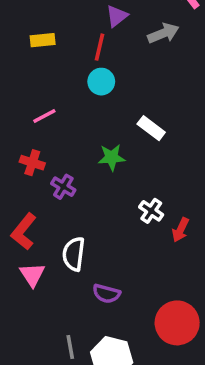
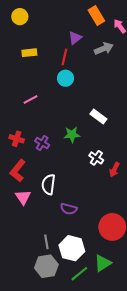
white rectangle: (151, 128) -> (98, 116), moved
green star: (112, 157) -> (72, 135), moved
red cross: (32, 163) -> (17, 139), moved

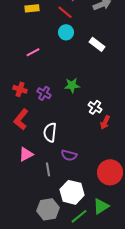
red line: (64, 57) -> (65, 12), turned -63
white rectangle: (98, 116) -> (97, 44), moved
red arrow: (114, 170) -> (105, 122), moved
pink triangle: (23, 197) -> (26, 154), moved, turned 35
gray line: (46, 242) -> (48, 169), moved

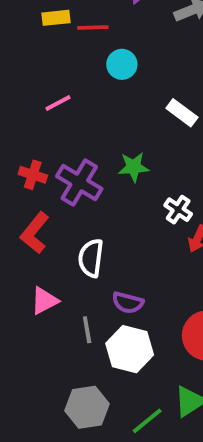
red line: (65, 12) -> (93, 28), moved, turned -42
white rectangle: (97, 44) -> (182, 113), moved
purple cross: (44, 93) -> (79, 183), size x1.6
white hexagon: (72, 192) -> (130, 349), moved

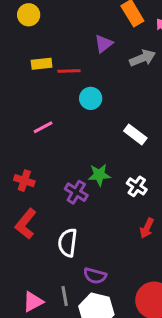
purple cross: (79, 183) -> (76, 192), moved, size x0.7
white cross: (178, 210) -> (137, 186), moved
pink triangle: (44, 301) -> (33, 302), moved

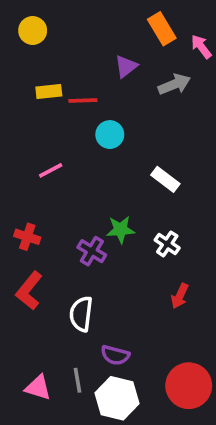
pink triangle: (33, 302) -> (38, 387), turned 45

